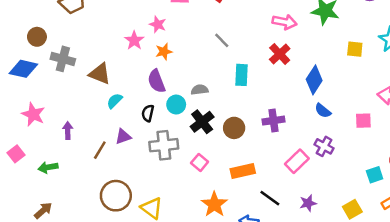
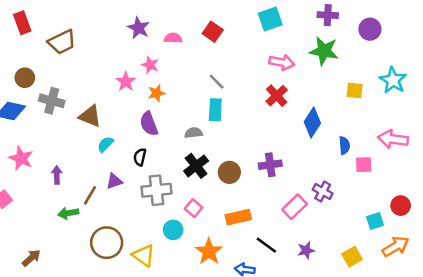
cyan rectangle: (241, 75) -> (215, 110), moved
cyan circle: (176, 105) -> (173, 230), moved
blue semicircle: (323, 111) -> (344, 145), moved, turned -133
green arrow: (48, 167) -> (68, 213), moved

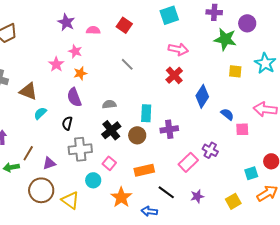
green star: (324, 51) -> (225, 39), moved
cyan rectangle: (215, 110) -> (146, 113), moved
blue semicircle: (344, 145) -> (227, 114), turned -48
purple triangle: (114, 181) -> (49, 163), moved

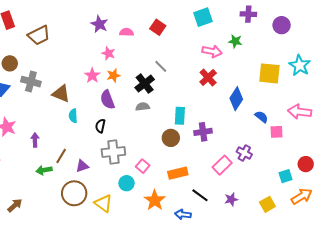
green star: (225, 39) -> (235, 41), moved, size x0.6
pink star: (56, 64) -> (92, 75), moved
yellow square: (235, 71) -> (269, 73), size x1.6
cyan semicircle: (40, 113) -> (73, 116), turned -48
black cross: (111, 130) -> (145, 84), moved

